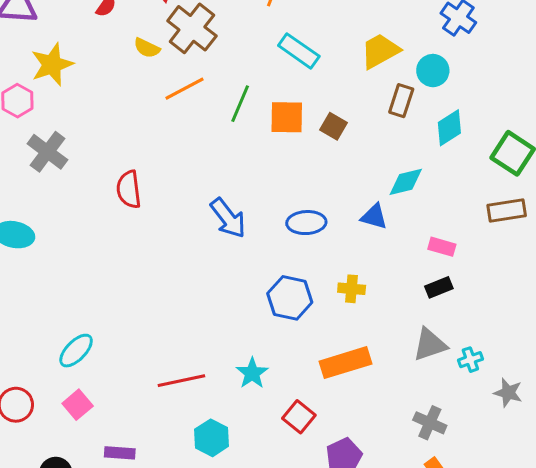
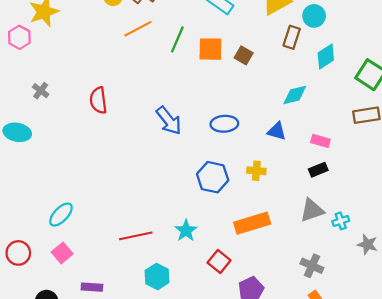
gray cross: (47, 152) -> (41, 91), moved, size x0.6
blue triangle: (374, 217) -> (277, 131), moved

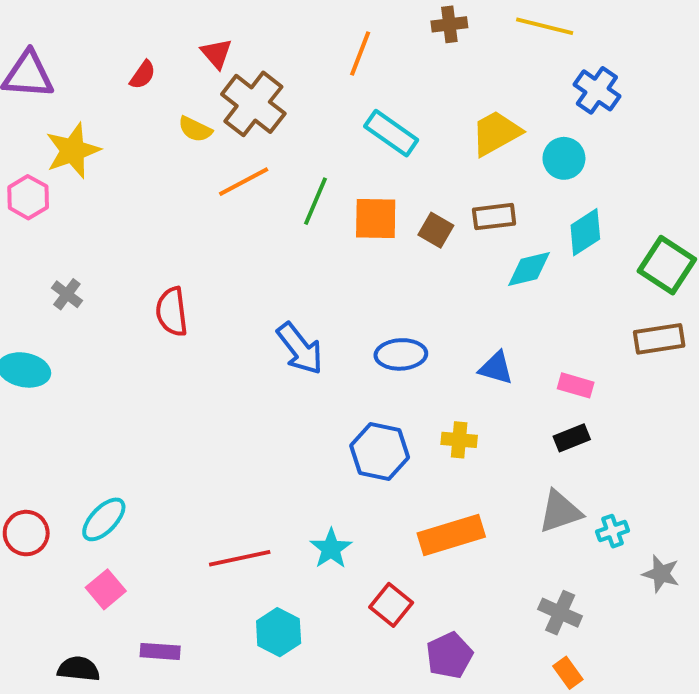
brown rectangle: (292, 37) -> (494, 217), moved, turned 65
cyan diamond: (295, 95) -> (529, 269), moved
red circle: (18, 253) -> (26, 533), moved

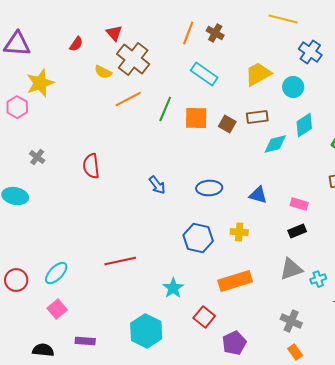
brown cross: (449, 24) -> (215, 33), moved, turned 36
blue arrow: (300, 349) -> (157, 185), size x0.7
red line: (240, 558) -> (120, 261), moved
cyan hexagon: (279, 632) -> (146, 331), size x1.4

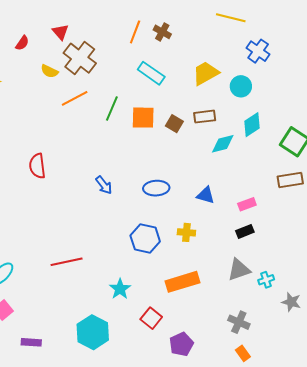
pink rectangle: (299, 204) -> (247, 204), turned -36

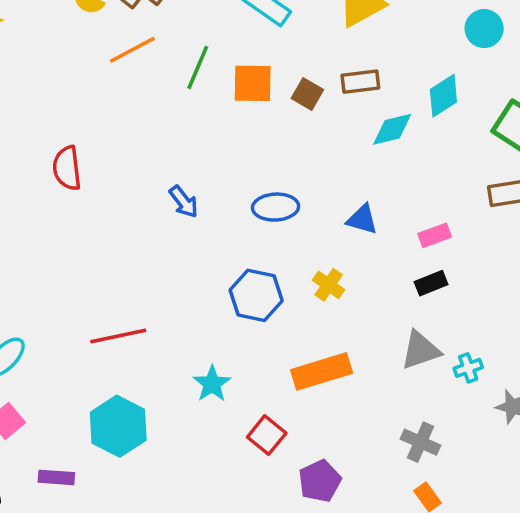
cyan circle: (241, 86) -> (484, 29), moved
yellow cross: (186, 232) -> (329, 285), turned 30
cyan hexagon: (93, 332) -> (118, 426), moved

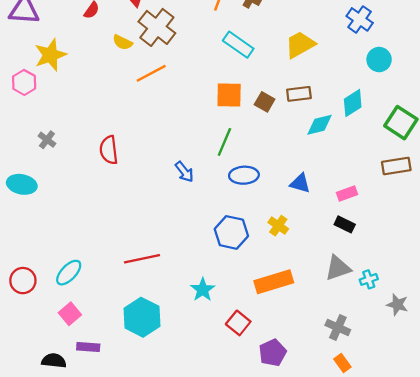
green line: (198, 67) -> (224, 142), moved
black rectangle: (431, 283) -> (345, 224), turned 48
purple rectangle: (56, 477) -> (88, 347), moved

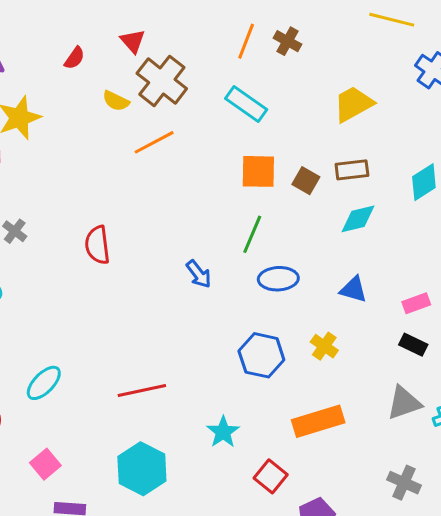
cyan rectangle: (238, 45) -> (246, 104), moved
cyan diamond: (320, 125) -> (358, 219), moved
cyan ellipse: (69, 273) -> (44, 383), moved

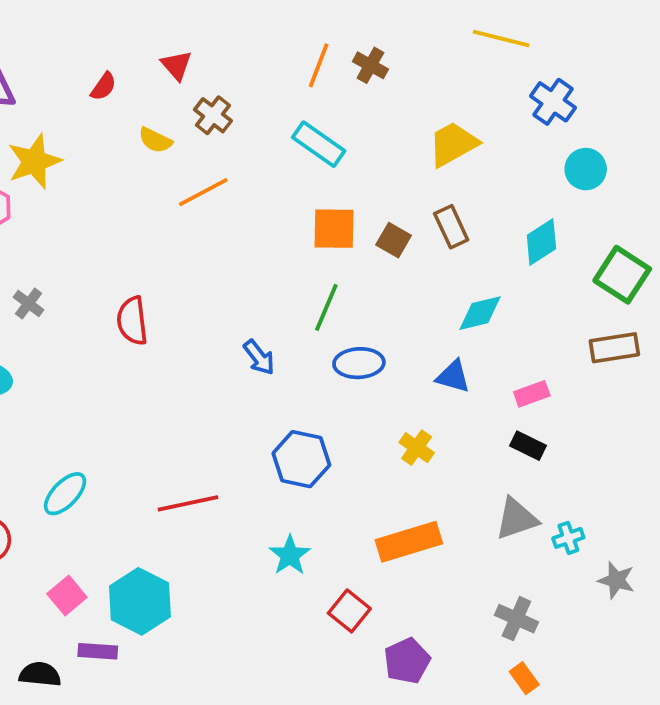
brown cross: (162, 81) -> (213, 115), size x0.6
brown rectangle: (352, 170) -> (451, 227), turned 72
cyan diamond: (358, 219) -> (480, 313), moved
blue hexagon: (261, 355) -> (301, 459), moved
cyan hexagon: (142, 469) -> (140, 601), moved

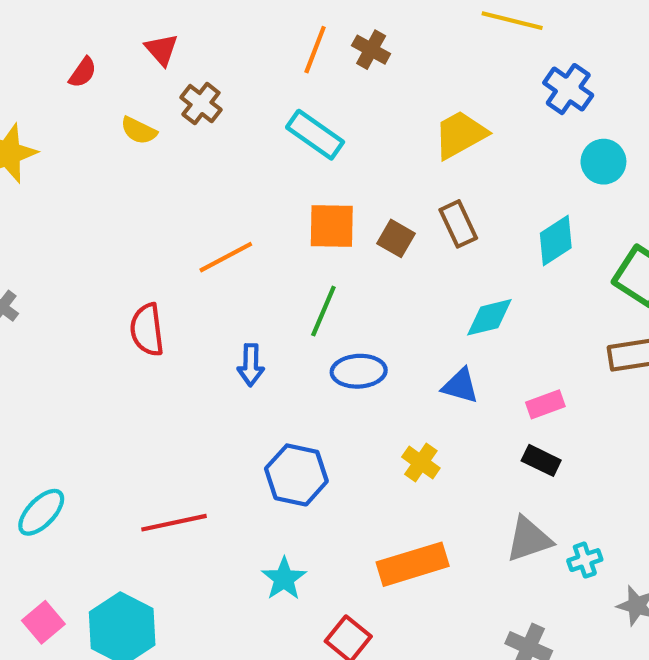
orange line: (203, 192) -> (226, 257), moved
red semicircle: (132, 321) -> (147, 330), moved
blue arrow: (259, 357) -> (251, 365), turned 39

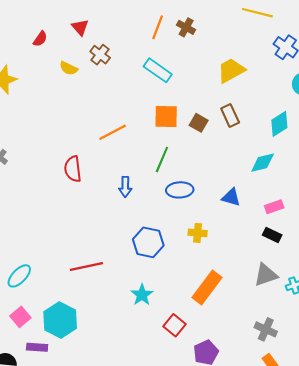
cyan diamond: (489, 317) -> (263, 163), moved
yellow cross: (421, 462) -> (198, 233), moved, turned -30
cyan ellipse: (41, 512) -> (19, 276), moved
orange rectangle: (413, 564) -> (207, 287), turned -36

